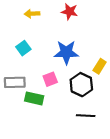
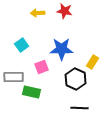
yellow arrow: (32, 14) -> (38, 13), moved
pink square: (50, 79) -> (42, 67), moved

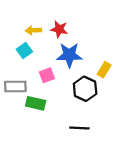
red star: (65, 11) -> (59, 29), moved
yellow arrow: (38, 13) -> (33, 30), moved
black line: (80, 108) -> (79, 128), moved

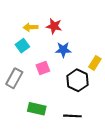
blue star: (69, 55) -> (63, 50), size x0.7
gray rectangle: (15, 86) -> (14, 78), turned -60
green rectangle: (36, 103) -> (37, 109), moved

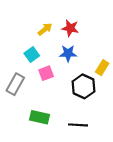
red star: (54, 26) -> (70, 28), moved
yellow arrow: (31, 27) -> (45, 29), moved, turned 144
cyan square: (22, 46) -> (32, 55), moved

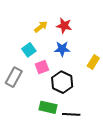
black hexagon: (83, 86) -> (62, 82), moved
green rectangle: (39, 117) -> (48, 107), moved

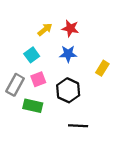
pink square: (42, 67) -> (38, 79), moved
green rectangle: (48, 107) -> (33, 106), moved

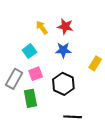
yellow arrow: (45, 29) -> (42, 28), turned -88
green rectangle: (33, 106) -> (30, 98), turned 66

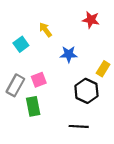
red star: (65, 26) -> (91, 20), moved
cyan square: (29, 51) -> (21, 44), moved
black hexagon: (63, 84) -> (86, 91), moved

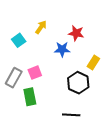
red star: (91, 20) -> (76, 33), moved
yellow arrow: (45, 30) -> (41, 27), turned 72

